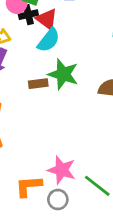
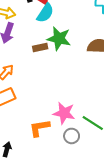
gray circle: (58, 200) -> (72, 136), moved

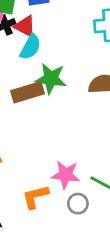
brown rectangle: (40, 47) -> (27, 92), size x1.6

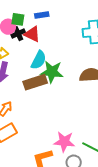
cyan semicircle: (30, 47) -> (39, 60), moved

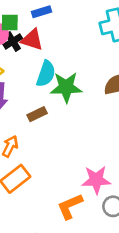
brown rectangle: (35, 82) -> (37, 114), moved, size x0.6

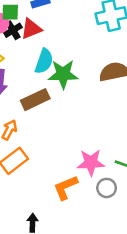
red triangle: (32, 40) -> (31, 29), turned -40
brown rectangle: (37, 114) -> (35, 100), size x1.5

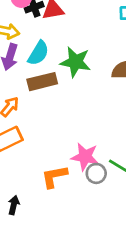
cyan semicircle: (44, 61) -> (38, 53), moved
gray circle: (107, 188) -> (96, 173), moved

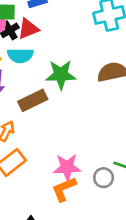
cyan semicircle: (38, 53) -> (20, 55), moved, turned 70
pink star: (85, 157) -> (67, 167), moved

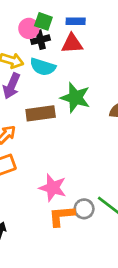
red triangle: (28, 29) -> (72, 43), moved
orange L-shape: (64, 189) -> (61, 216), moved

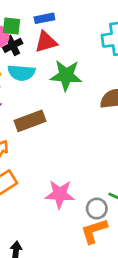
green star: (75, 98) -> (66, 75), moved
orange L-shape: (61, 216) -> (94, 231), moved

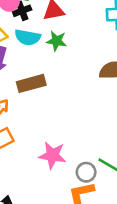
green star: (66, 75) -> (56, 41), moved, size x0.7

